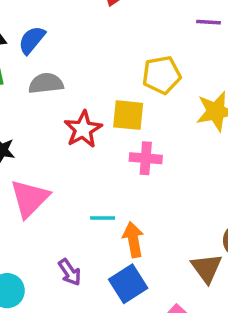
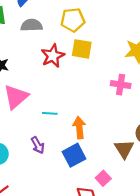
yellow pentagon: (162, 75) -> (73, 20), moved
pink cross: (146, 158) -> (121, 85), moved
cyan line: (103, 218) -> (50, 113), moved

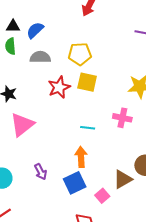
cyan line: (50, 113) -> (88, 128), moved
brown triangle: (124, 149) -> (123, 179), turned 30
pink square: (103, 178) -> (102, 196), moved

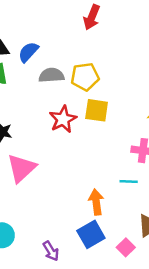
gray semicircle: (40, 57) -> (51, 75), moved
cyan line: (88, 128) -> (129, 182), moved
purple arrow: (41, 172) -> (51, 251), moved

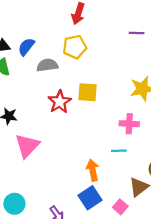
yellow pentagon: (85, 77) -> (75, 47), moved

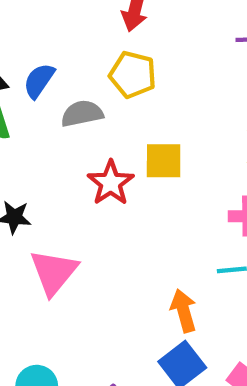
yellow pentagon: (75, 47) -> (133, 75), turned 30

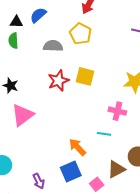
blue semicircle: (39, 81) -> (38, 15), moved
orange arrow: (184, 311) -> (77, 147), turned -42

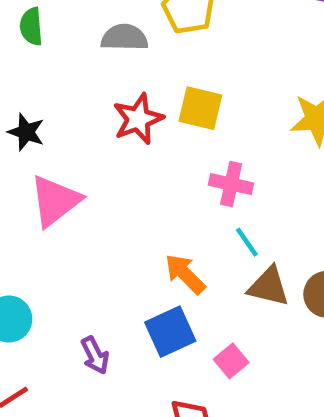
pink cross: (117, 111) -> (231, 184), moved
cyan line: (104, 134) -> (247, 242), turned 48
brown triangle: (116, 169) -> (269, 287), moved, turned 42

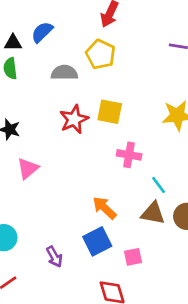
pink triangle: (55, 201) -> (28, 168), size x0.7
cyan line: (247, 242) -> (159, 185), moved
pink square: (231, 361) -> (133, 257), turned 30

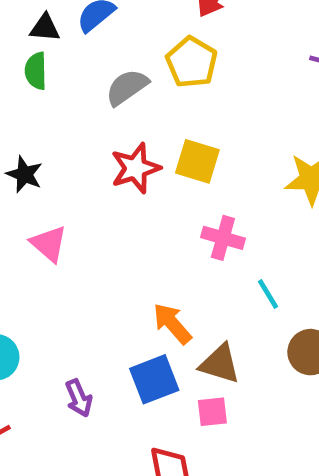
gray semicircle: (64, 73) -> (127, 87), turned -40
pink triangle: (28, 168) -> (49, 244), turned -45
brown triangle: (153, 213) -> (220, 364), moved

